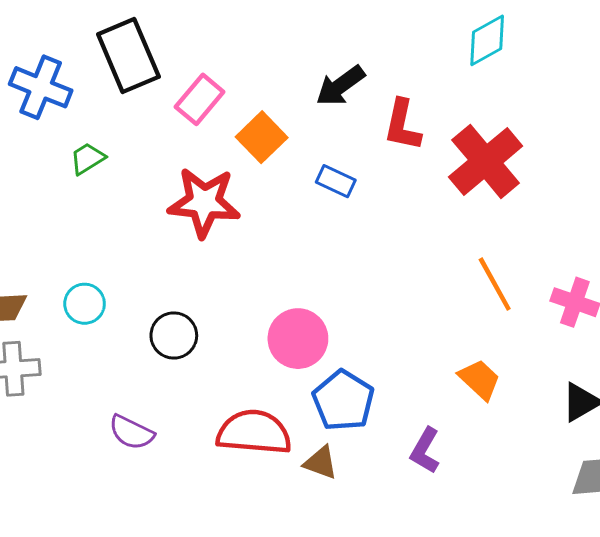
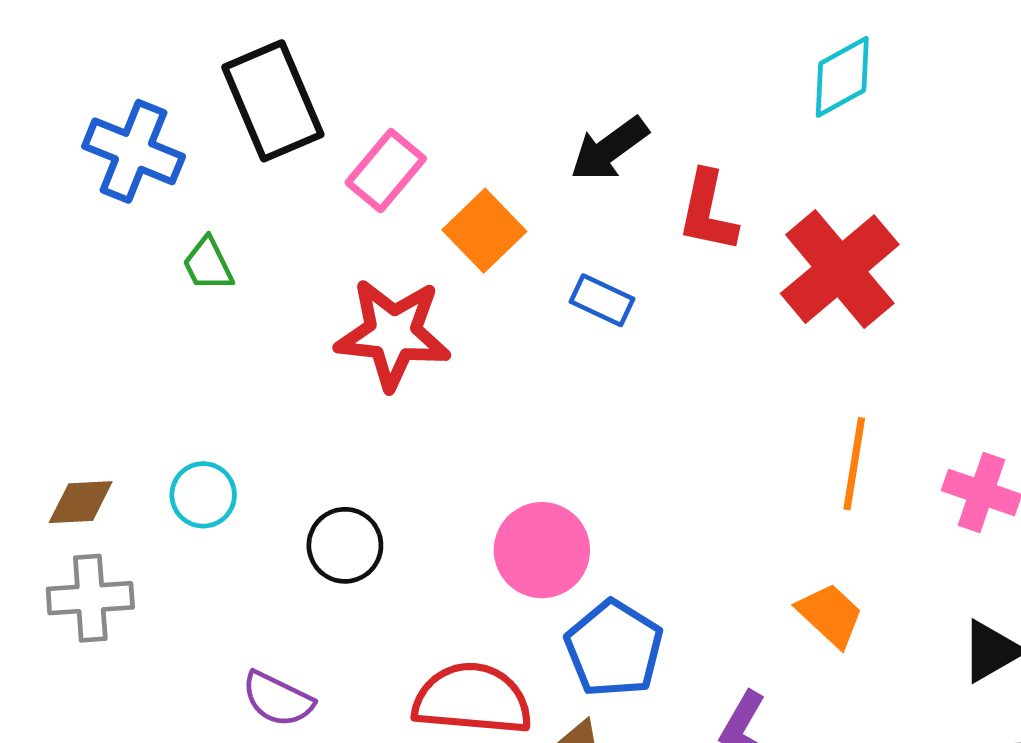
green trapezoid: (88, 158) -> (208, 264), turned -84
orange line: (495, 284) -> (854, 464), turned 38

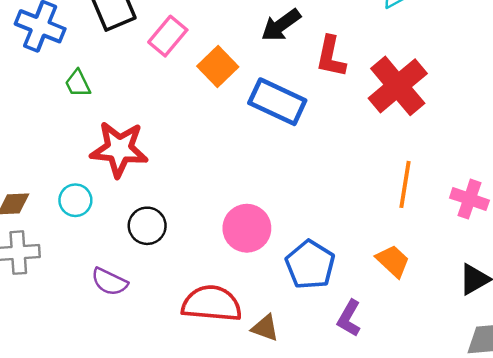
blue rectangle: (602, 300) -> (277, 102), size x1.8
red star: (393, 334) -> (119, 149), moved
blue pentagon: (614, 649) -> (310, 265), moved
purple semicircle: (278, 699) -> (109, 282), moved

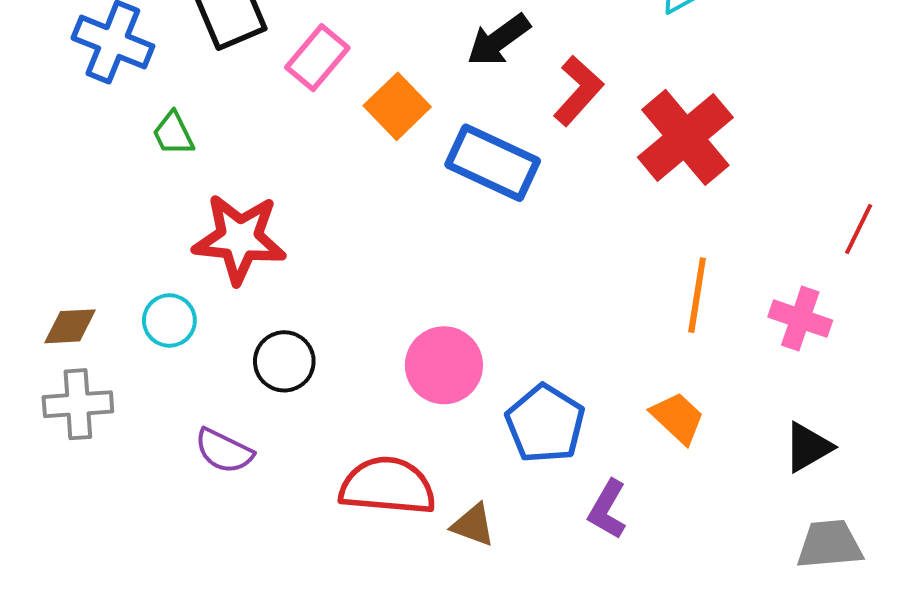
red L-shape: (331, 57) -> (578, 91), turned -150

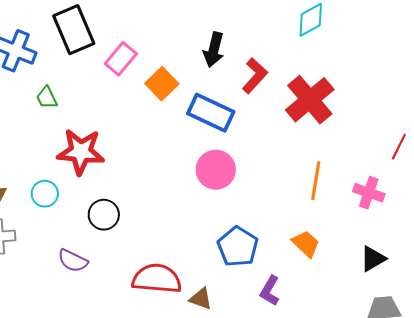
black arrow: (498, 40) -> (214, 50), turned -40
pink circle: (444, 365) -> (216, 170), moved

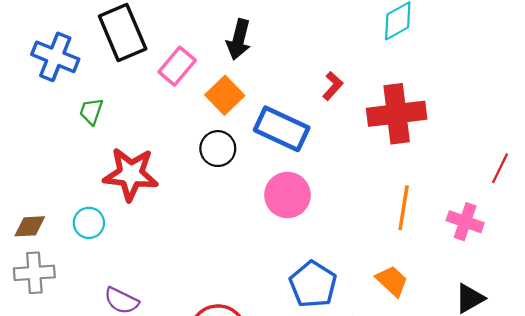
black arrow: (214, 50) -> (239, 39), moved
red L-shape: (255, 76) -> (333, 86), size x0.7
green trapezoid: (47, 98) -> (91, 111), turned 45
red cross: (310, 100) -> (397, 114), turned 33
black circle: (104, 215) -> (218, 149), moved

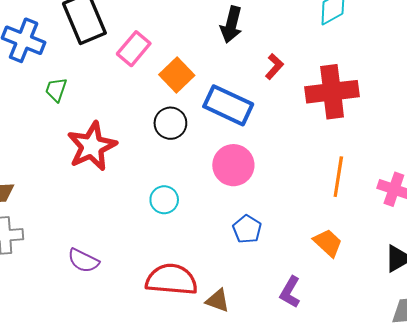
black arrow: (239, 39) -> (231, 25), moved
red star: (131, 174) -> (92, 146), turned -30
cyan circle: (89, 223) -> (164, 200), moved
blue pentagon: (313, 284) -> (247, 229), moved, size x0.7

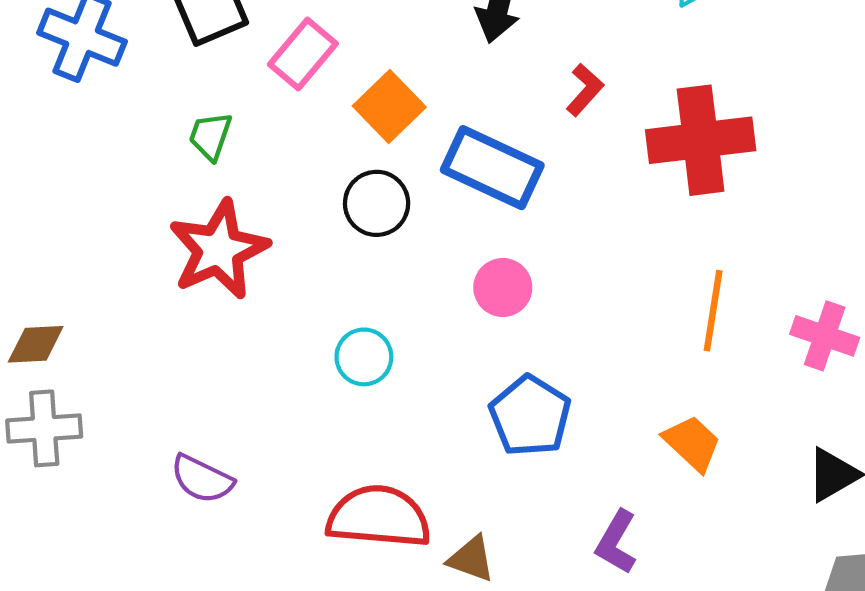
green trapezoid: (56, 90) -> (210, 136), moved
pink circle: (233, 165) -> (503, 288), size x0.7
blue pentagon: (247, 229) -> (530, 416), size x1.4

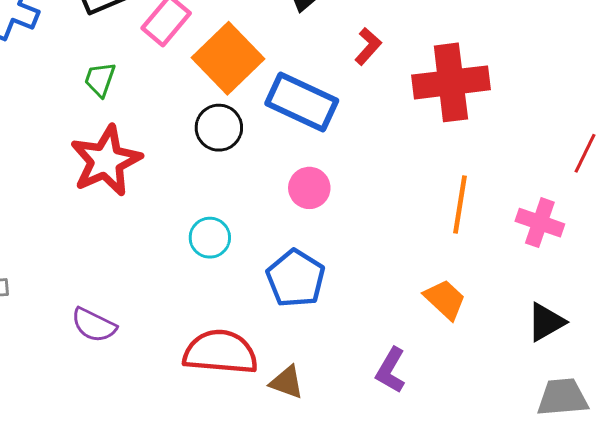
orange square: (389, 107) -> (228, 58), size x1.4
blue pentagon: (530, 416) -> (296, 278), moved

